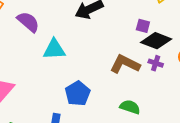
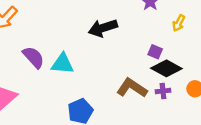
purple semicircle: (28, 22) -> (33, 57), moved
purple cross: (156, 63) -> (163, 91), turned -32

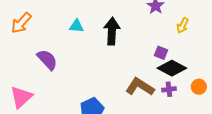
black arrow: (103, 28) -> (112, 31), turned 112
cyan triangle: (63, 64) -> (76, 26), moved, size x0.7

